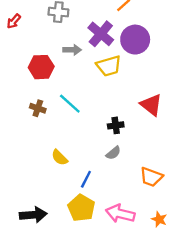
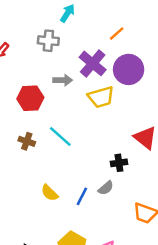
black cross: (116, 125) -> (119, 163), moved
blue line: (86, 179) -> (82, 196), moved

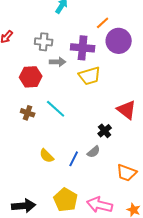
gray cross: (48, 41) -> (44, 42), moved
purple cross: (93, 63) -> (83, 48), turned -35
purple circle: (129, 69) -> (119, 41), moved
black cross: (119, 163) -> (105, 131), turned -32

